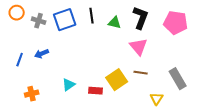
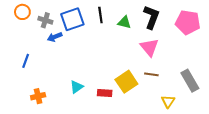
blue arrow: (42, 54) -> (55, 37), moved

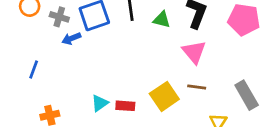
red rectangle: (105, 93) -> (125, 106), moved

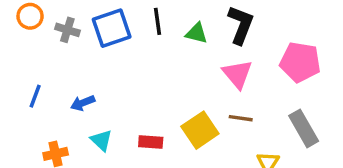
pink pentagon: (244, 20) -> (300, 62), moved
blue arrow: (71, 38) -> (83, 103), moved
cyan triangle: (100, 103) -> (101, 140), moved, turned -42

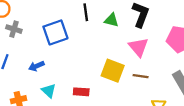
blue square: (112, 28) -> (55, 32), moved
gray cross: (67, 30) -> (14, 29), moved
yellow square: (200, 130) -> (113, 71), moved, turned -35

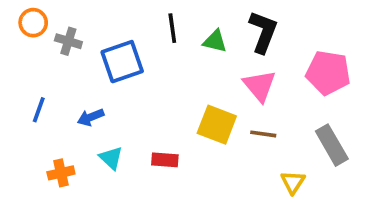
gray cross: (14, 29) -> (68, 41), moved

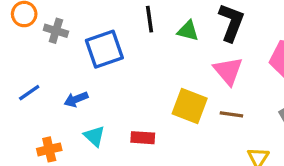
blue line: (39, 110) -> (29, 93), turned 35

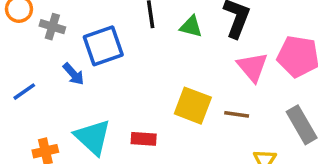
pink triangle: (228, 71) -> (252, 67), moved
blue arrow: (76, 99) -> (73, 74), moved, turned -110
cyan triangle: (94, 136) -> (93, 137), size x1.6

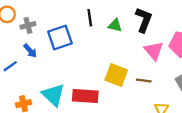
gray cross: (52, 27) -> (28, 25), turned -32
blue arrow: (73, 74) -> (30, 51), moved
red rectangle: (144, 139) -> (85, 96), size x1.6

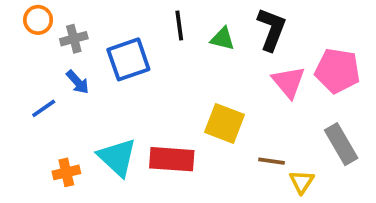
brown line: (144, 81) -> (272, 161), moved

